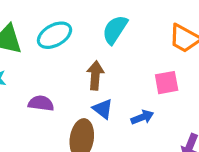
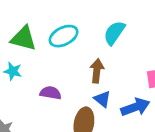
blue arrow: (142, 117) -> (135, 107), size x1.5

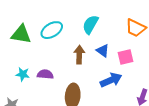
cyan star: (13, 71) -> (23, 74), moved
blue triangle: (102, 99) -> (103, 51), moved

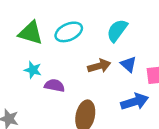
brown arrow: (79, 55) -> (99, 66), turned 66
cyan star: (23, 74) -> (33, 70), moved

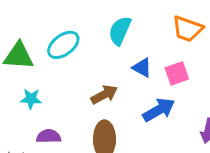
brown arrow: (99, 66) -> (104, 95), moved
purple semicircle: (55, 85) -> (49, 136), moved

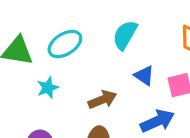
cyan star: (31, 99) -> (48, 88), moved, turned -30

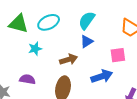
blue triangle: (144, 76) -> (87, 41), moved, turned 48

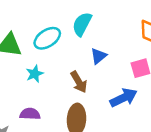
cyan semicircle: (87, 20) -> (82, 24), moved
brown arrow: (69, 60) -> (79, 82), turned 84

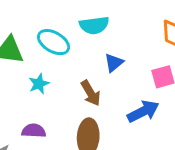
cyan semicircle: (82, 24) -> (94, 25), turned -125
cyan ellipse: (47, 38) -> (54, 42), turned 64

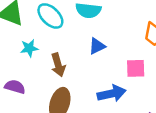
brown arrow: (91, 93) -> (58, 65), moved

